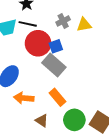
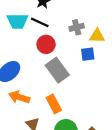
red circle: (38, 43) -> (46, 44), size x0.7
blue square: (56, 46) -> (88, 54), moved

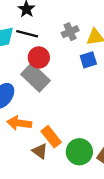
gray rectangle: (57, 70) -> (35, 77), moved
orange rectangle: (54, 104) -> (51, 137), moved

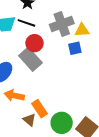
gray cross: (70, 32) -> (62, 24), size x1.6

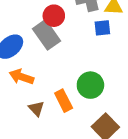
orange rectangle: (39, 109) -> (64, 101), moved
green circle: (62, 123) -> (90, 85), moved

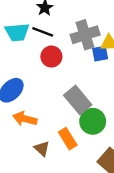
blue square: (102, 28) -> (100, 54), moved
gray rectangle: (47, 35) -> (78, 100), moved

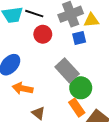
blue square: (100, 54) -> (79, 38), moved
orange rectangle: (68, 139) -> (77, 108), moved

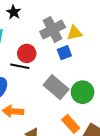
black line: (34, 14) -> (20, 66), moved
green circle: (81, 88) -> (83, 92), moved

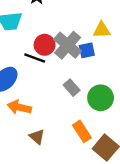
gray cross: (53, 29) -> (68, 45), moved, turned -30
gray rectangle: (56, 87) -> (72, 88), size x0.6

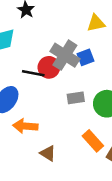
yellow triangle: (102, 30) -> (96, 23), moved
red circle: (45, 45) -> (49, 67), moved
gray rectangle: (72, 88) -> (76, 98), turned -49

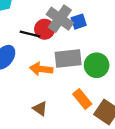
gray rectangle: (76, 98) -> (68, 58), size x1.6
orange arrow: (25, 126) -> (41, 69), moved

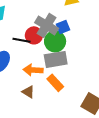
green circle: (97, 65) -> (55, 41), moved
orange rectangle: (82, 99) -> (55, 83), moved
brown triangle: (40, 109) -> (28, 92), moved

